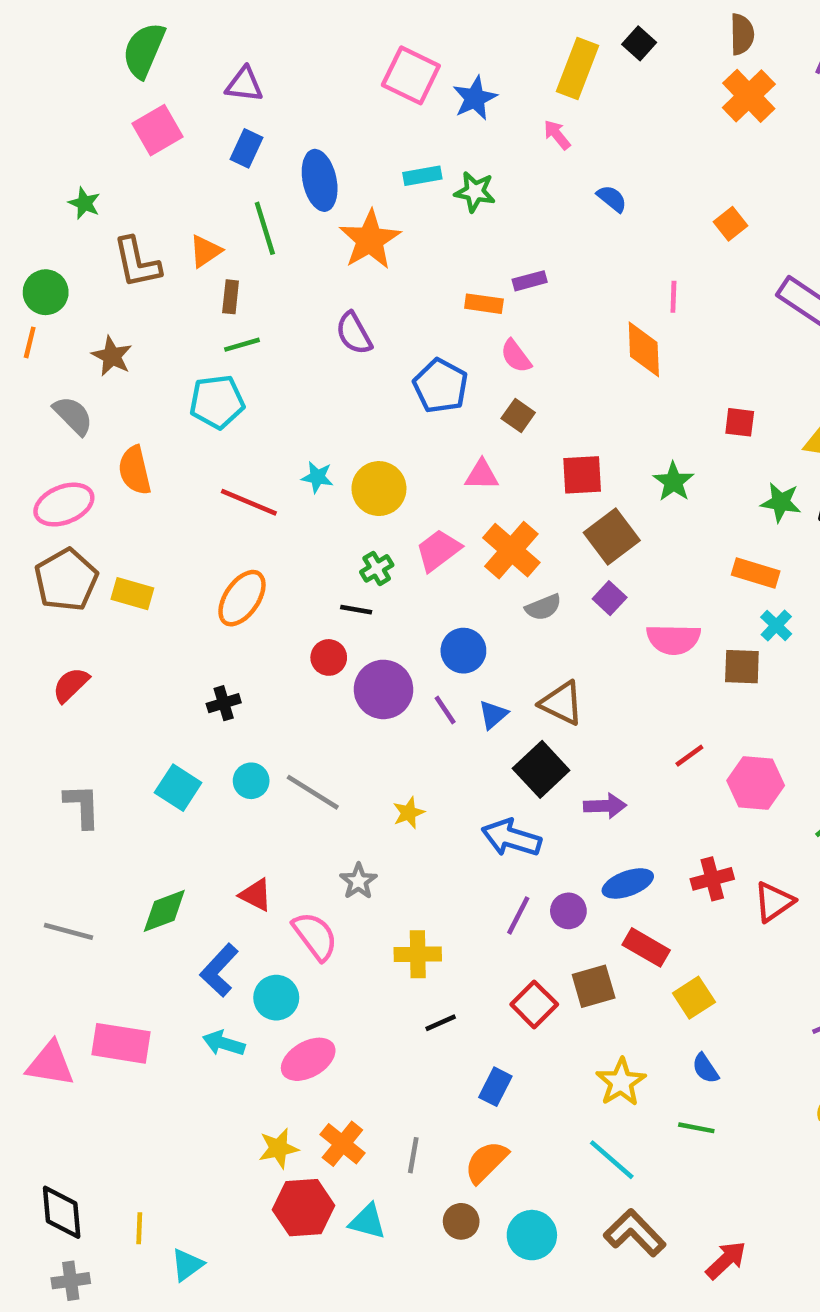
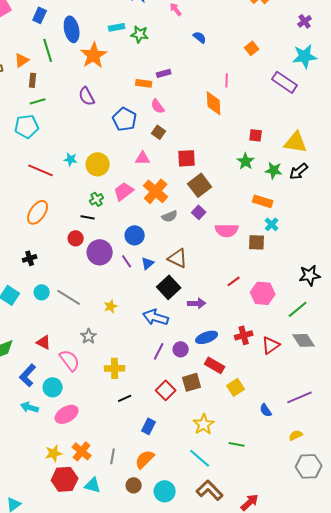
green star: (673, 482) -> (246, 161), moved
blue semicircle: (705, 1068) -> (266, 410), moved

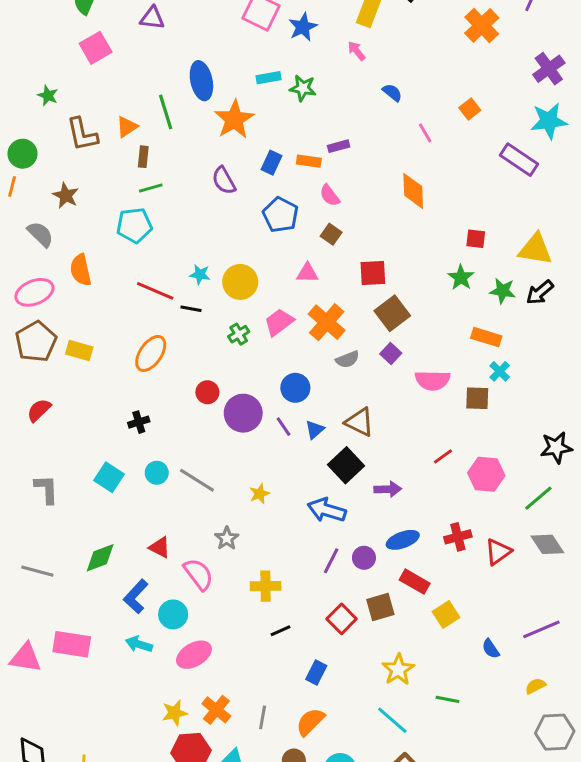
blue rectangle: (40, 15) -> (272, 163), moved
purple cross: (305, 21) -> (549, 69), size x1.5
pink line: (227, 80) -> (425, 133), moved, turned -32
black line: (88, 217) -> (191, 309), moved

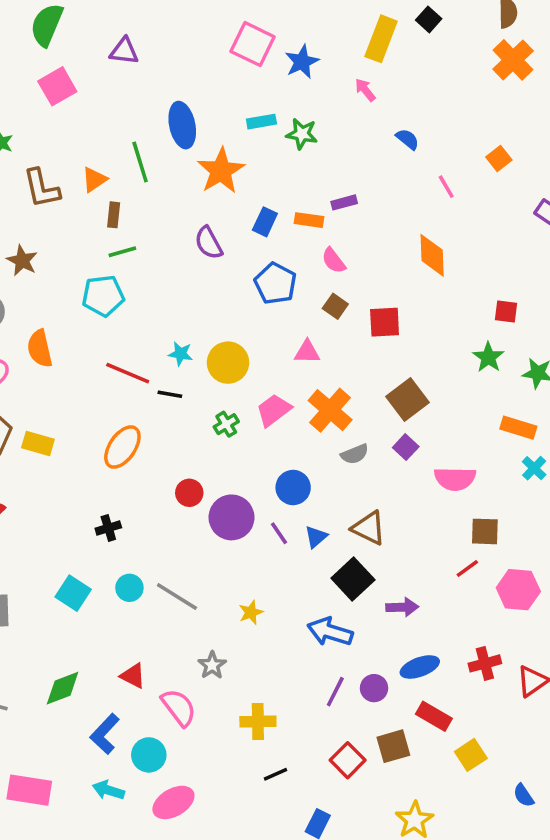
red square: (373, 273) -> (385, 322), moved
brown square: (477, 398) -> (485, 531), moved

